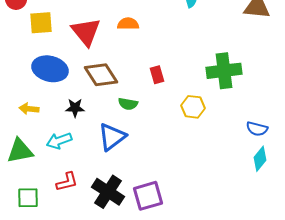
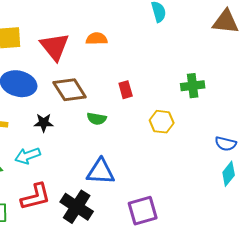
green cross: (224, 71) -> (193, 86), size x0.7
blue triangle: (112, 137) -> (101, 172), moved, turned 40
red L-shape: (67, 182) -> (36, 197), size x1.4
purple square: (148, 196) -> (143, 211), moved

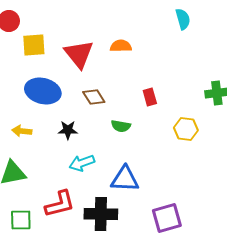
brown diamond: (70, 90) -> (94, 97), size x0.7
cyan arrow: (28, 156) -> (82, 163), moved
black cross: (77, 207) -> (101, 214), turned -32

